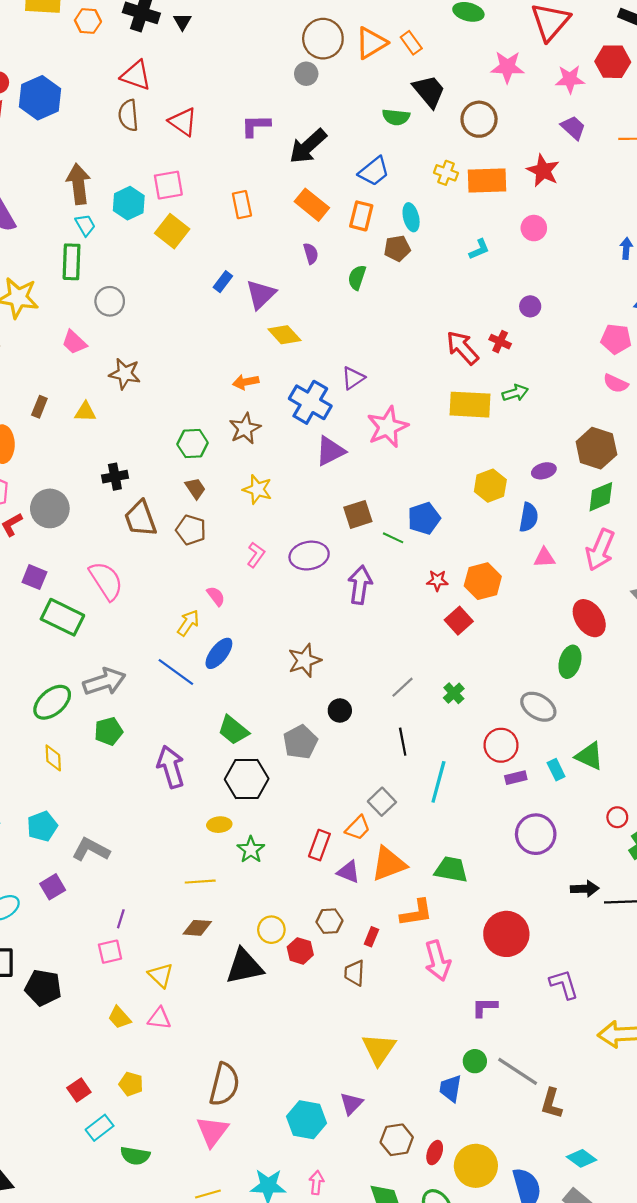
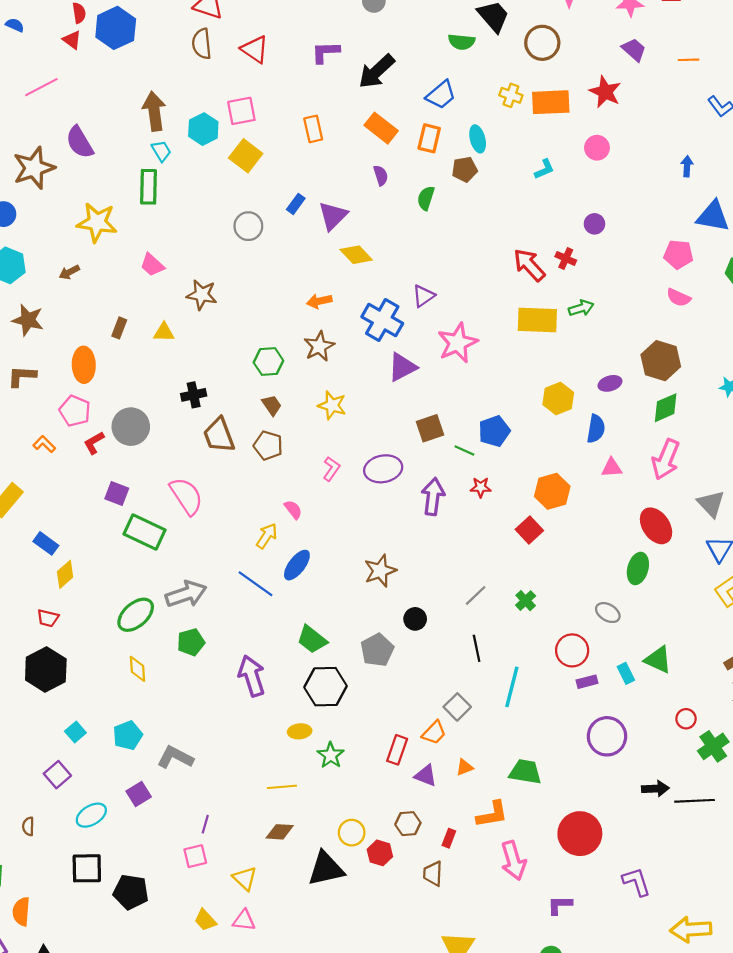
gray circle: (110, 301) -> (248, 226), moved
red star: (437, 581) -> (481, 487), moved
gray ellipse: (538, 707) -> (608, 613), size x0.7
orange triangle: (389, 864) -> (465, 767), size x0.5

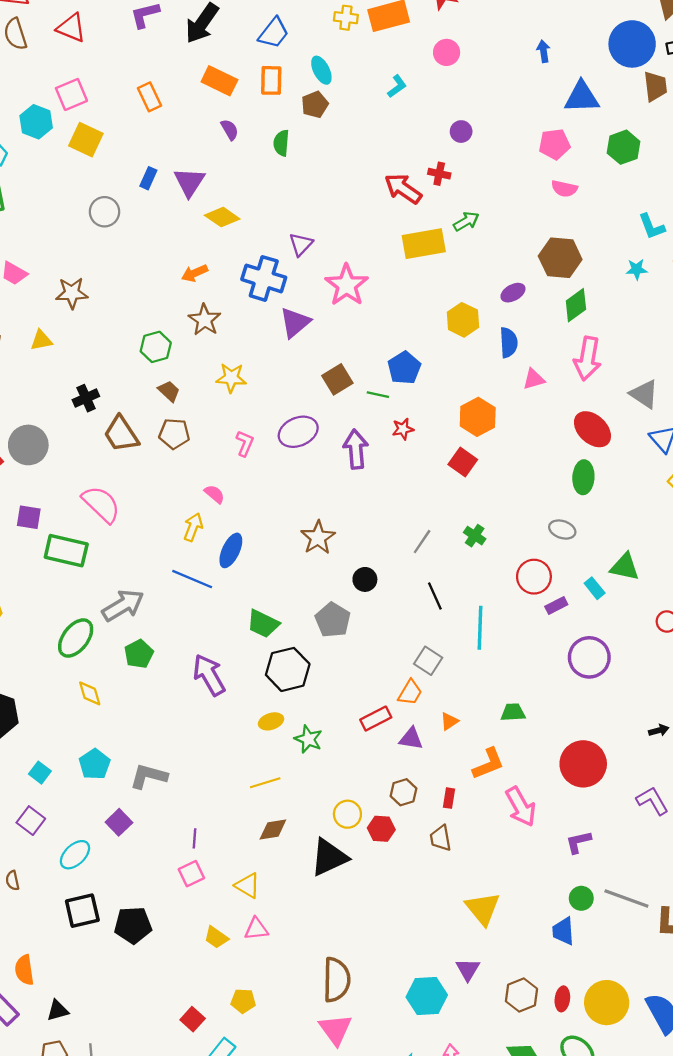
red rectangle: (397, 750) -> (376, 719), turned 56
green trapezoid: (525, 772) -> (513, 712), size x0.7
black arrow: (655, 789) -> (659, 730), moved, size x0.7

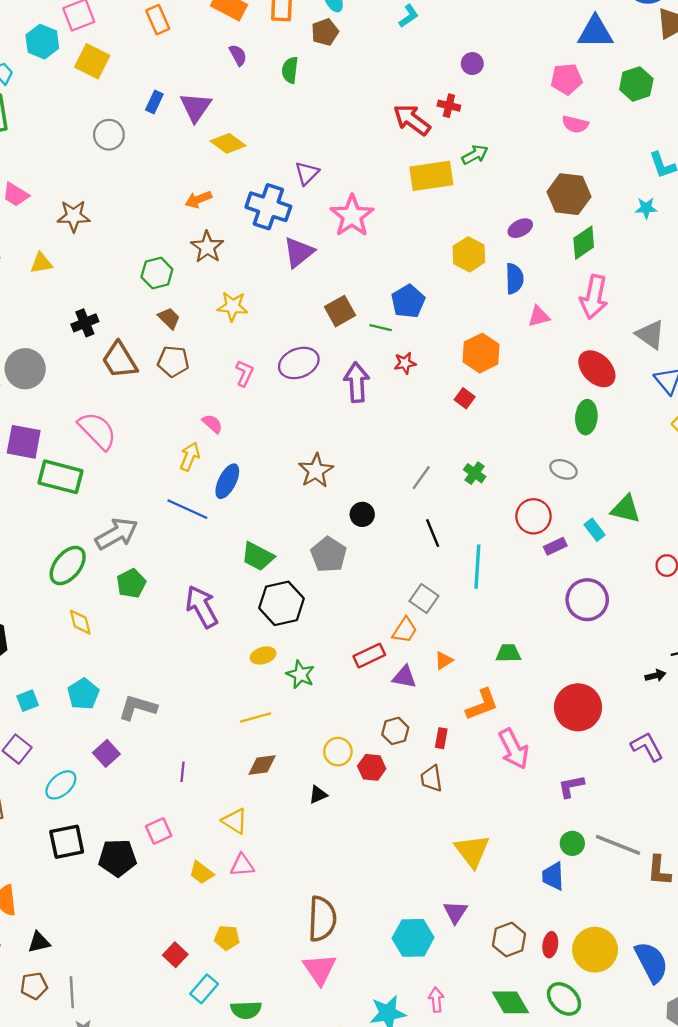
red square: (463, 462) -> (465, 398), size x0.7
purple square: (29, 517) -> (24, 442), size x1.4
cyan square: (40, 773) -> (28, 701), turned 30
black triangle: (329, 857) -> (318, 795), size x0.5
pink square: (191, 874) -> (159, 831), moved

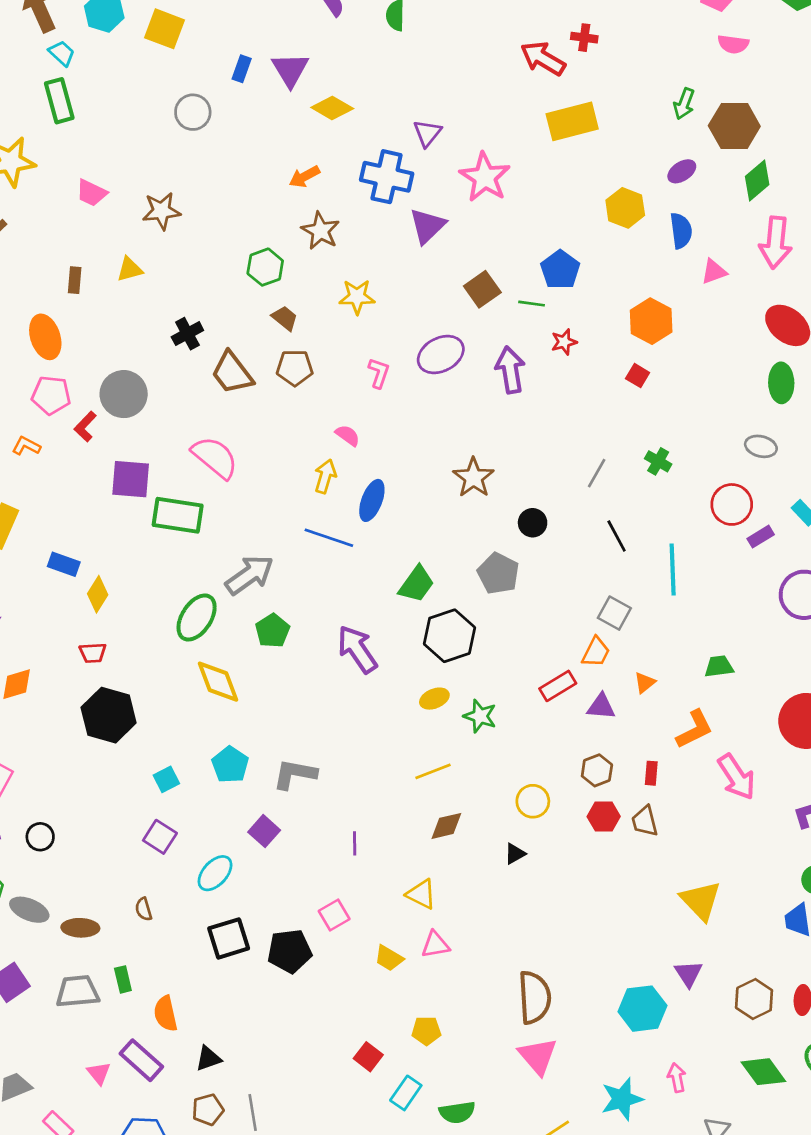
green arrow: (475, 155) -> (684, 104), moved, turned 145
green trapezoid: (258, 556) -> (416, 584), turned -76
yellow diamond: (80, 622) -> (218, 682), size x1.5
red hexagon: (372, 767) -> (604, 816), moved

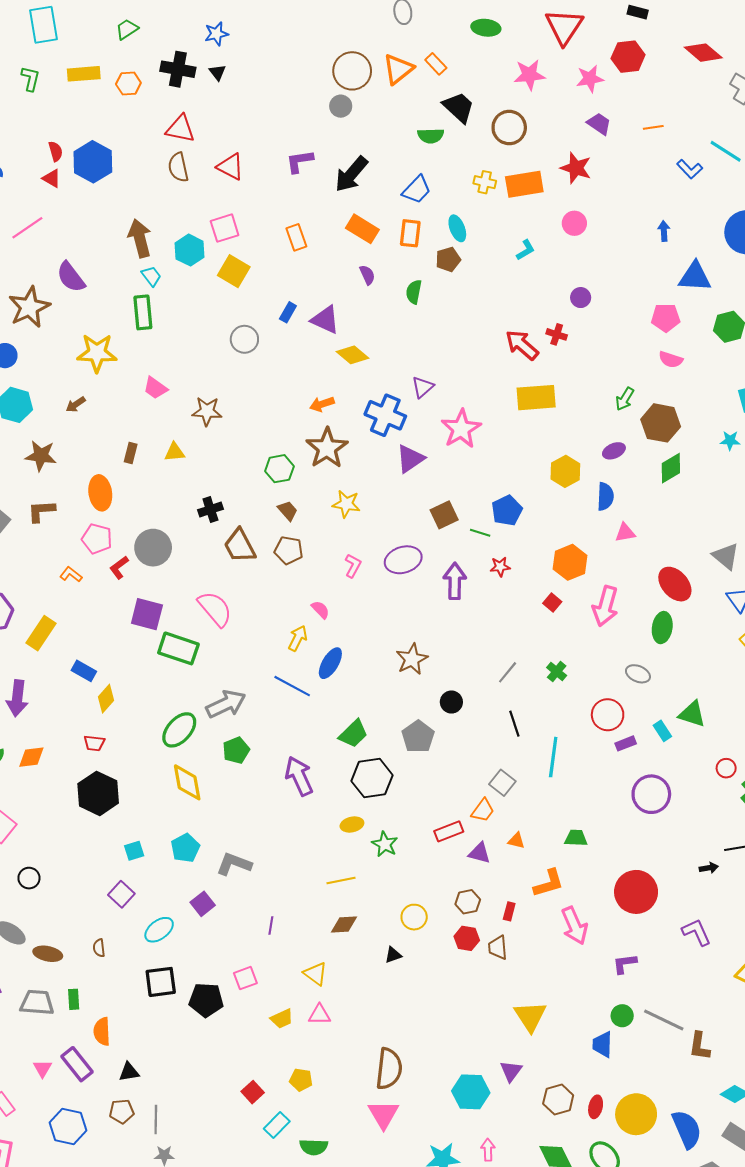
purple triangle: (290, 70) -> (325, 320), turned -44
brown star: (320, 231) -> (327, 448), size x1.4
pink arrow: (776, 242) -> (605, 606), moved
orange triangle: (645, 683) -> (516, 841), turned 42
yellow trapezoid: (389, 958) -> (282, 1019), turned -65

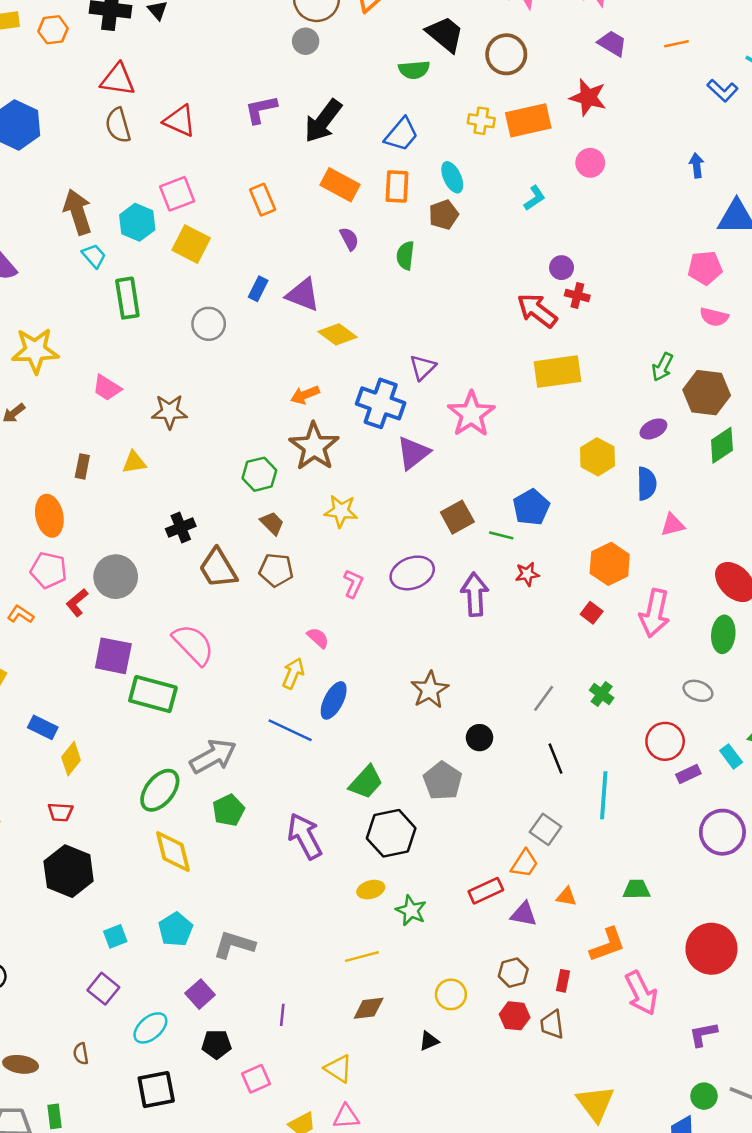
purple circle: (581, 298) -> (562, 268), moved
green rectangle: (143, 312) -> (127, 298), moved
black pentagon: (206, 1000) -> (216, 1044), moved, size x0.7

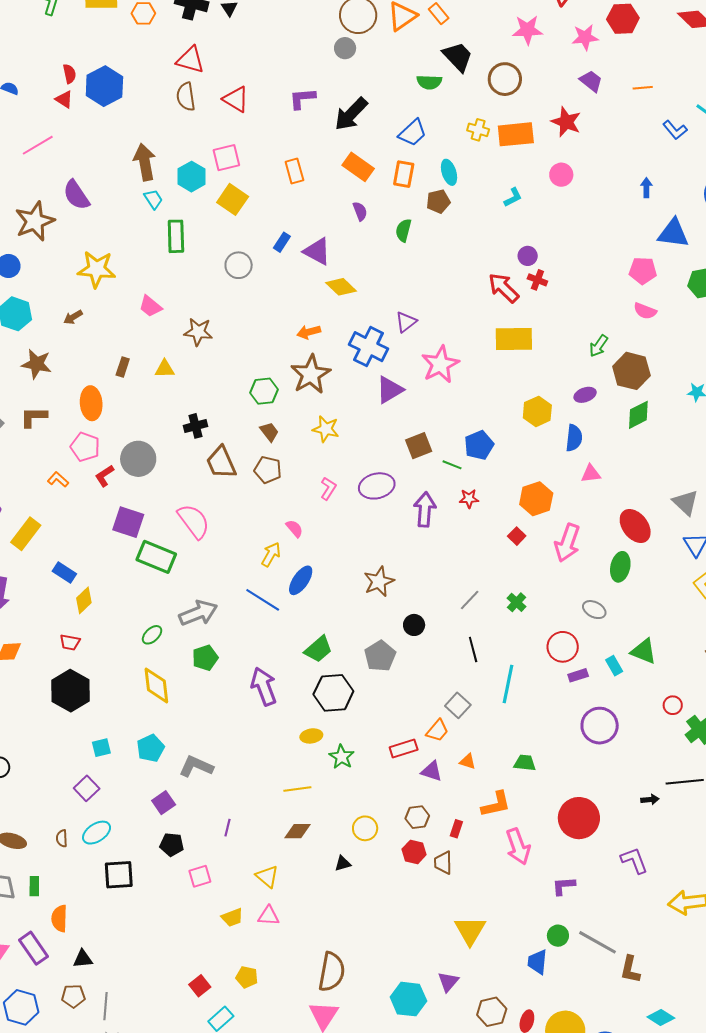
green ellipse: (160, 790) -> (152, 635), size x0.6
cyan ellipse: (150, 1028) -> (97, 833), moved

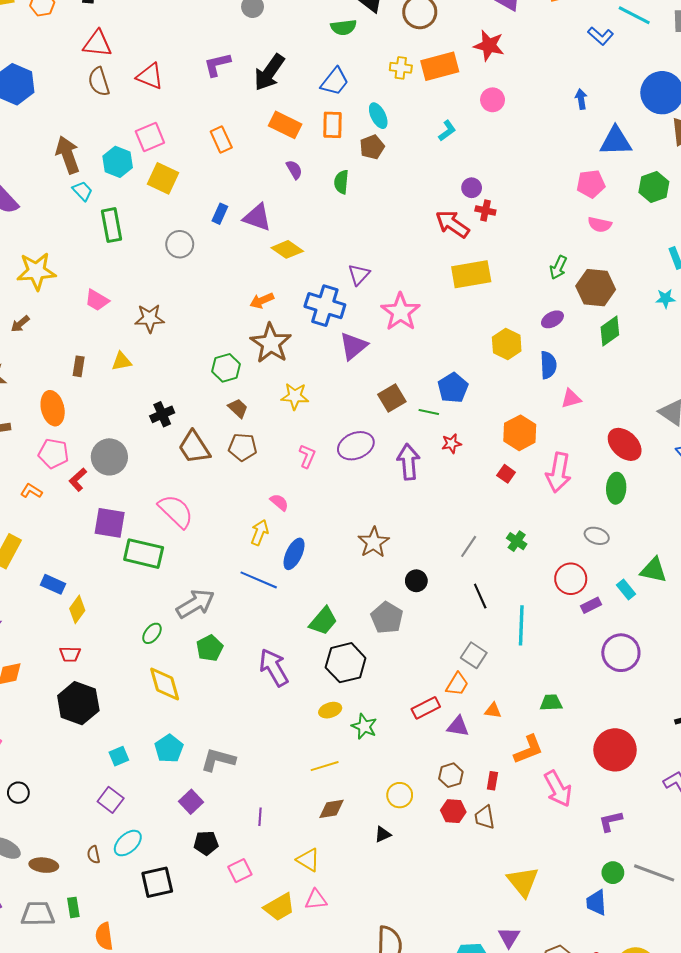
yellow trapezoid: (232, 917) -> (279, 907), size x1.4

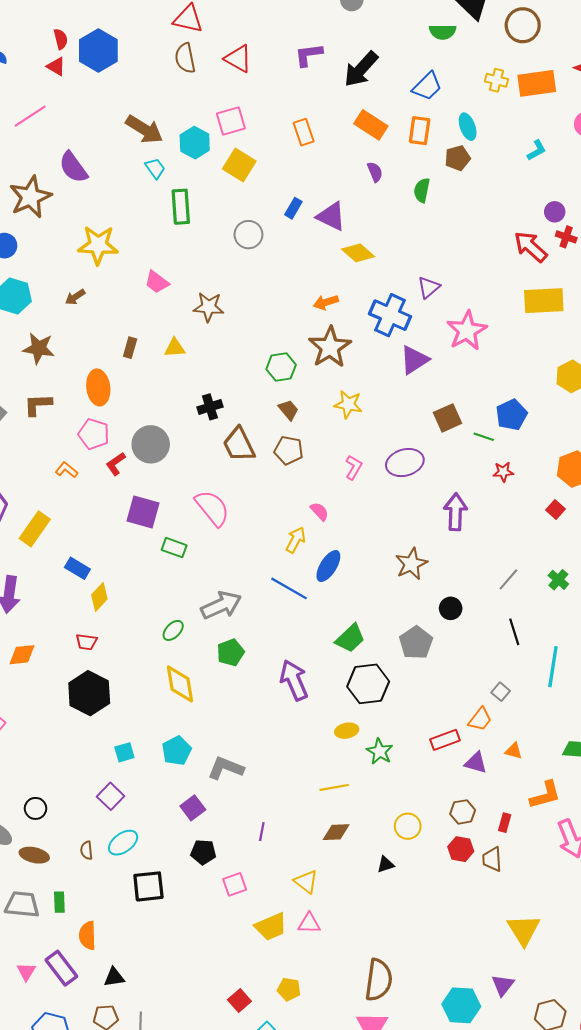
brown arrow: (68, 155) -> (144, 129), turned 135
purple arrow: (408, 462) -> (456, 512), moved
green rectangle: (144, 554) -> (174, 548), size x0.6
gray square: (474, 655) -> (501, 692), size x0.7
black circle: (18, 793) -> (36, 808), moved

